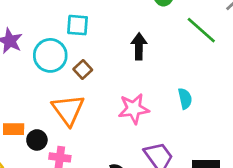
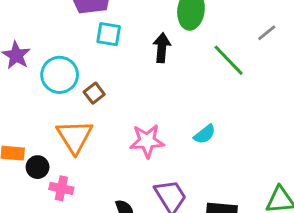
cyan square: (78, 25) -> (109, 34), moved
black arrow: (139, 46) -> (162, 48), moved
cyan semicircle: (185, 99) -> (205, 134), turned 60

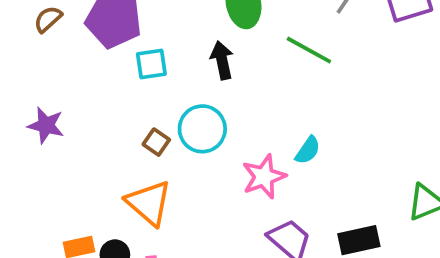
cyan circle: (60, 75) -> (202, 129), moved
pink star: (147, 141) -> (264, 177), moved

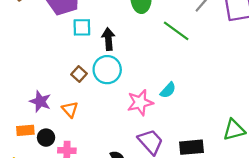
black arrow: (222, 60) -> (108, 39), moved
purple star: (46, 125) -> (40, 101), moved
orange triangle: (149, 203) -> (70, 109), size x0.6

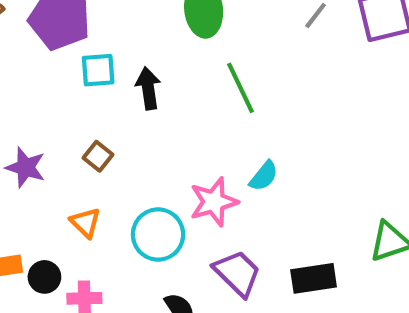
green line: (176, 31) -> (241, 88), moved, turned 32
cyan circle: (107, 70) -> (158, 234), moved
purple star: (40, 101) -> (26, 167), moved

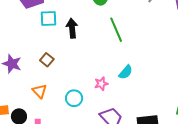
pink star: (214, 202) -> (101, 84), size x0.6
cyan circle: (158, 234) -> (74, 98), size x0.7

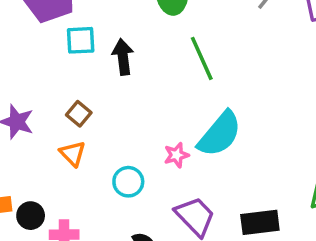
cyan semicircle: (126, 72) -> (220, 134), size x1.8
orange triangle: (40, 91) -> (73, 154), moved

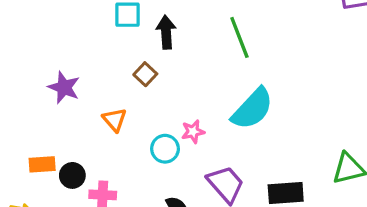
brown square: (79, 114) -> (145, 74), moved
pink star: (176, 155) -> (193, 132), moved

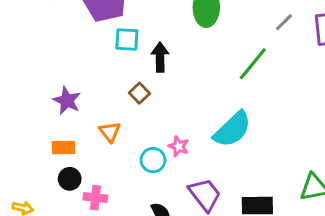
green line: (239, 37) -> (253, 64), moved, turned 57
pink star: (193, 132) -> (179, 146), turned 30
orange rectangle: (42, 164) -> (64, 148), moved

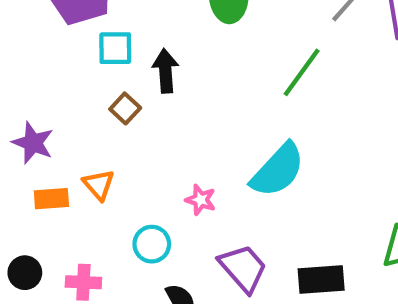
brown square: (139, 93) -> (125, 108), moved
orange rectangle: (64, 148) -> (51, 199), moved
cyan circle: (153, 160) -> (152, 244), moved
black circle: (70, 179) -> (25, 273), moved

